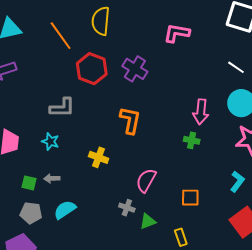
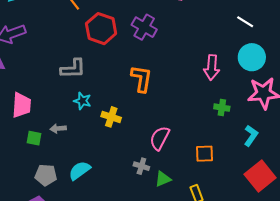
green cross: (192, 140) -> (222, 108), moved
cyan star: (50, 141) -> (82, 101), moved
gray arrow: (52, 178) -> (58, 129), moved
green square: (29, 183) -> (34, 138), moved

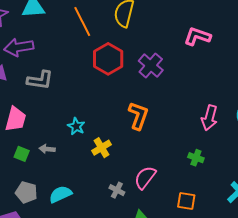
gray L-shape: (73, 69) -> (40, 80), moved
green cross: (222, 108) -> (196, 158), moved
yellow cross: (111, 117) -> (101, 148), turned 30
gray cross: (141, 166) -> (117, 190), moved

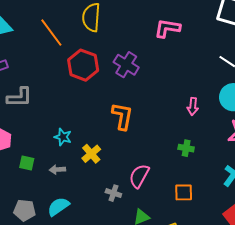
pink arrow: (209, 118) -> (193, 106), size x0.7
gray arrow: (47, 149) -> (57, 170), moved
green square: (22, 154) -> (27, 163), moved

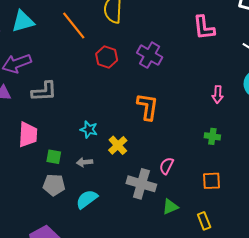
pink L-shape: (167, 28) -> (204, 28), moved, turned -104
red hexagon: (83, 65) -> (107, 57), size x0.7
pink semicircle: (139, 176) -> (166, 166), size x0.7
gray cross: (113, 193) -> (141, 184), size x1.8
gray pentagon: (25, 210) -> (54, 185), moved

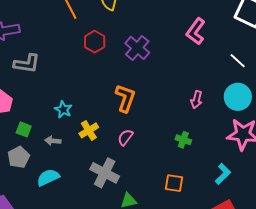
pink L-shape: (204, 28) -> (196, 31), turned 32
pink semicircle: (166, 166) -> (125, 137), moved
gray pentagon: (54, 185) -> (19, 157), turned 30

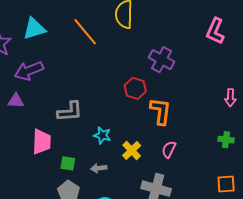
red hexagon: (95, 42) -> (135, 88), moved
gray L-shape: (27, 64) -> (70, 112), moved

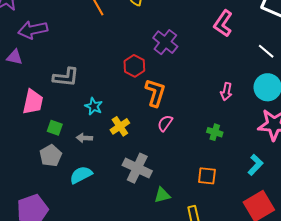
pink semicircle: (169, 149) -> (165, 123), moved

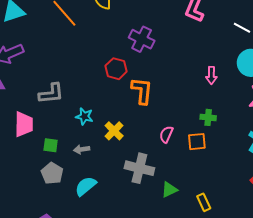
pink semicircle: (165, 123) -> (166, 134), moved
orange square: (207, 176) -> (197, 142), moved

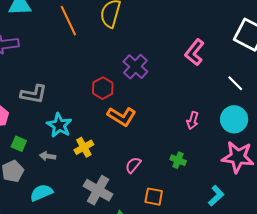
orange L-shape: (142, 91) -> (122, 116), turned 100
cyan star: (84, 116) -> (59, 125), size x1.4
orange square: (197, 142) -> (154, 197), moved

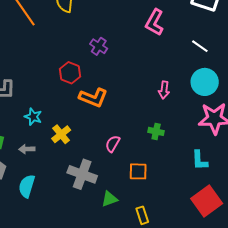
purple cross: (135, 67) -> (99, 46), size x0.7
cyan star: (59, 125) -> (33, 117), size x0.7
cyan semicircle: (41, 193) -> (27, 186), turned -40
cyan L-shape: (216, 196) -> (200, 160), turned 140

